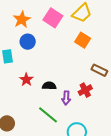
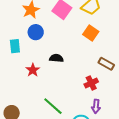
black semicircle: (49, 86) -> (56, 58), moved
purple arrow: (66, 98) -> (96, 106), moved

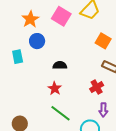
orange square: (91, 33) -> (103, 41), moved
red star: (33, 70) -> (55, 88), moved

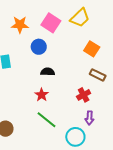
orange star: (30, 19) -> (20, 25), turned 30
blue circle: (37, 41) -> (39, 47), moved

